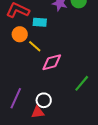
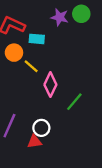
pink diamond: (52, 62) -> (50, 85), turned -50
green line: (82, 83) -> (74, 102), moved

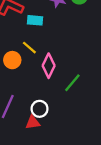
orange circle: (14, 53) -> (12, 60), moved

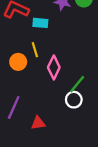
yellow line: (29, 48) -> (35, 50), turned 32
white circle: (40, 109) -> (74, 100), moved

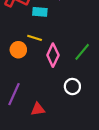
yellow line: (35, 50) -> (35, 38), turned -56
green line: (77, 84) -> (82, 52), moved

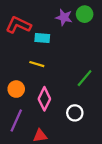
orange circle: (18, 50) -> (16, 89), moved
pink diamond: (53, 55) -> (44, 99), moved

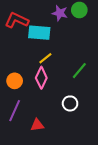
cyan rectangle: (42, 38) -> (39, 33), size x1.5
yellow line: (37, 64) -> (45, 58), moved, turned -56
pink diamond: (44, 99) -> (41, 78), moved

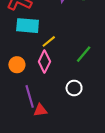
cyan rectangle: (39, 33) -> (28, 26), moved
purple line: (15, 111) -> (30, 96), moved, turned -40

